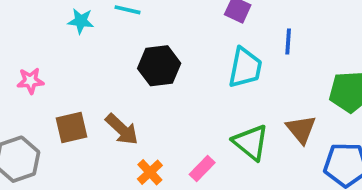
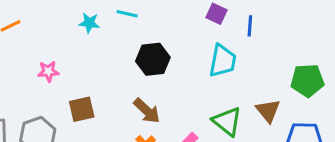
blue line: (288, 42) -> (250, 26), moved
brown arrow: (122, 129) -> (147, 111), moved

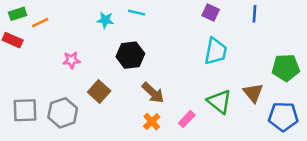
blue line: (250, 26) -> (254, 14), moved
black hexagon: (153, 59) -> (130, 55), moved
brown square: (82, 109) -> (99, 91), turned -35

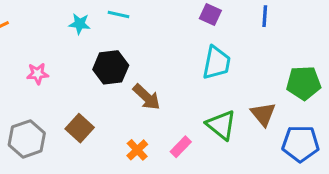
brown square: (99, 91) -> (80, 128), moved
brown arrow: (153, 93) -> (147, 97), moved

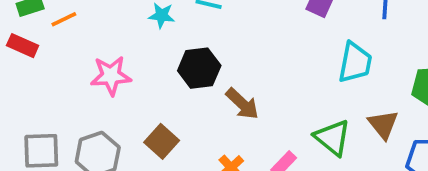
cyan trapezoid: (217, 63) -> (355, 62), moved
pink star: (38, 74) -> (111, 76), size x1.5

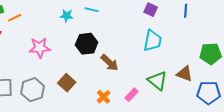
cyan trapezoid: (355, 62) -> (153, 41), moved
brown triangle: (383, 124) -> (185, 74), turned -30

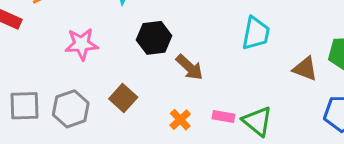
brown triangle: (185, 74) -> (305, 69), moved
green triangle: (158, 81) -> (257, 121), moved
pink rectangle: (132, 95) -> (223, 117), turned 56

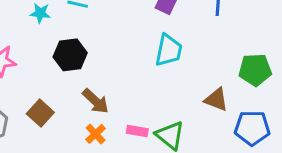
brown arrow: (189, 67) -> (96, 101), moved
brown triangle: (305, 69) -> (216, 100), moved

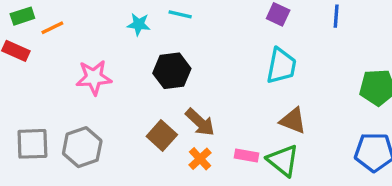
brown triangle: (216, 100) -> (293, 121), moved
brown square: (40, 113) -> (162, 136), moved

